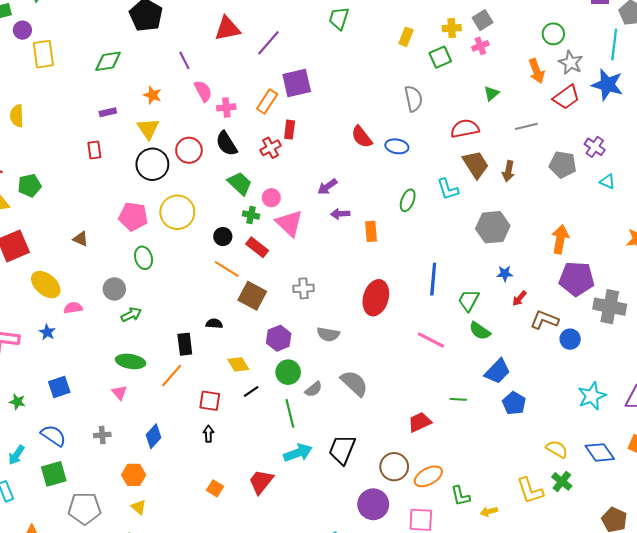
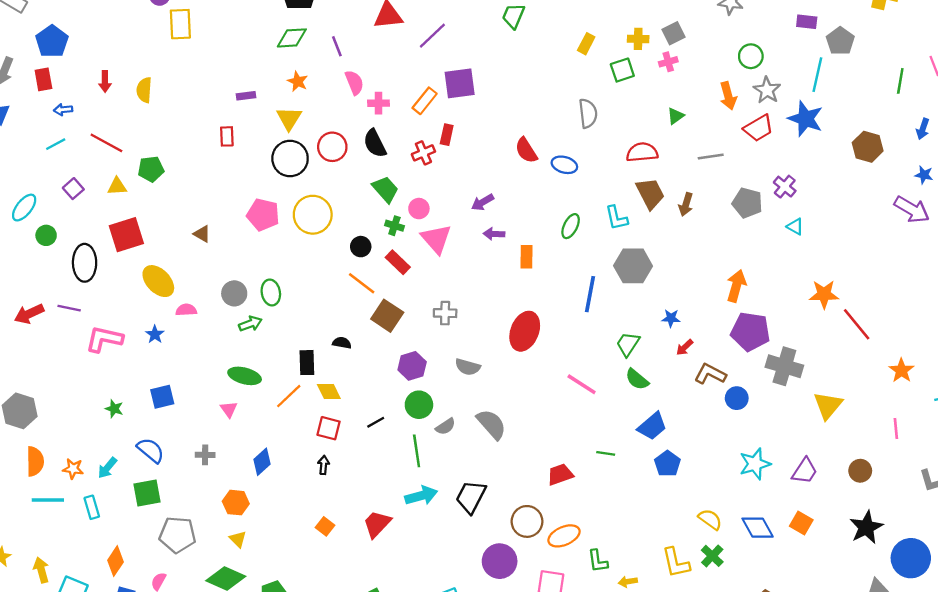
green diamond: (108, 61) -> (292, 38), moved
gray hexagon: (493, 227) -> (633, 266), moved
green ellipse: (144, 258) -> (271, 293), moved
blue line: (433, 279) -> (590, 294), moved
yellow diamond: (238, 364) -> (329, 392), moved

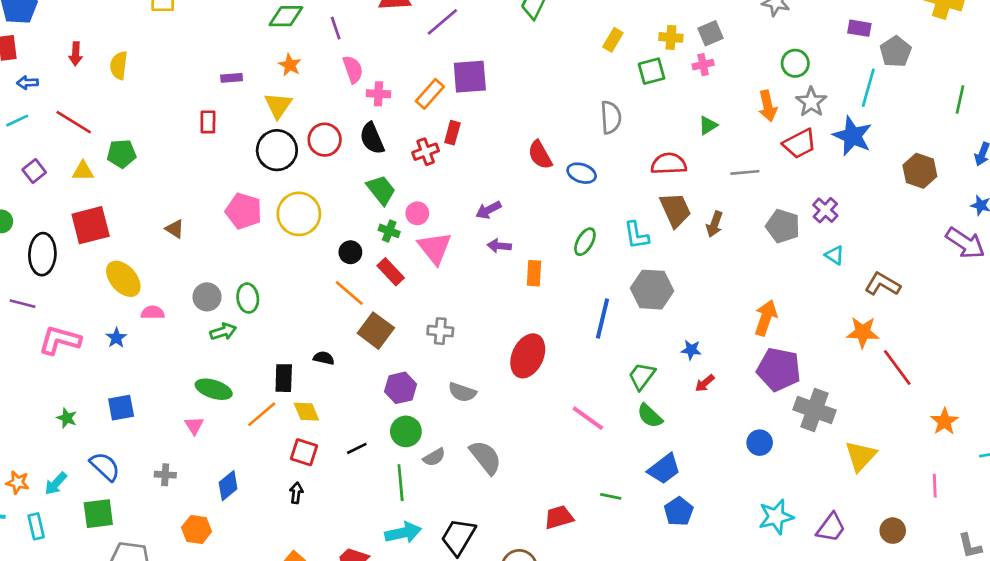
brown L-shape: (710, 374) -> (882, 284), moved

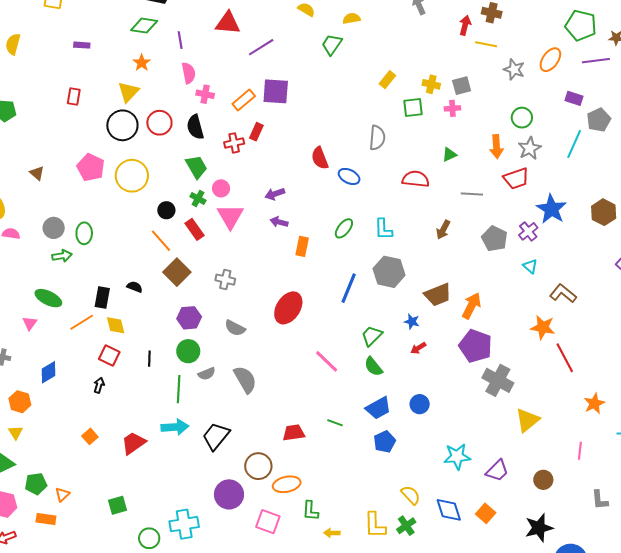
purple rectangle: (232, 78) -> (82, 45), moved
blue star: (852, 136) -> (551, 209), moved
brown trapezoid: (675, 210) -> (438, 295), moved, turned 84
blue circle: (760, 443) -> (420, 404), moved
black line: (357, 448) -> (149, 359), turned -70

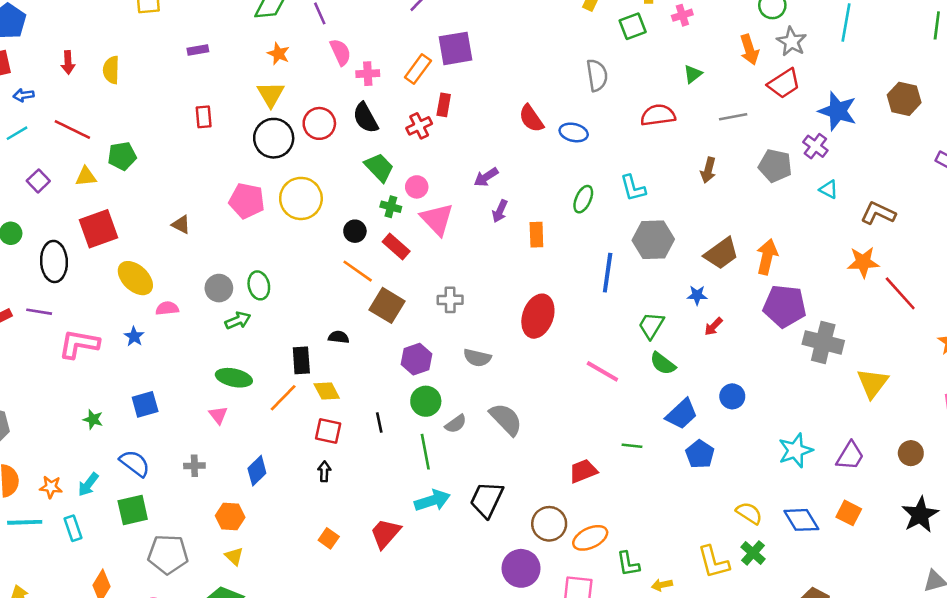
purple arrow: (279, 222) -> (500, 211), turned -66

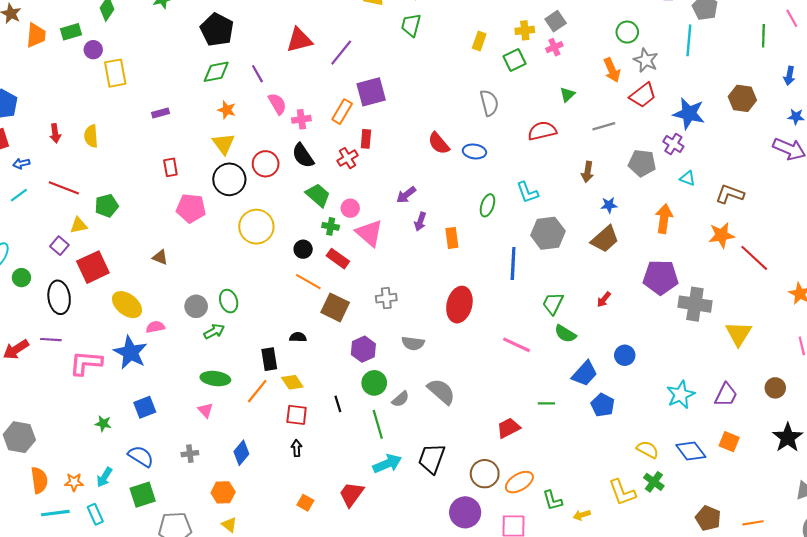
purple square: (38, 181) -> (59, 246), moved
pink pentagon: (247, 201) -> (191, 208), moved
orange arrow: (767, 257) -> (664, 219), moved
blue star: (697, 295) -> (609, 205), moved
blue star: (134, 336) -> (130, 352), size x2.0

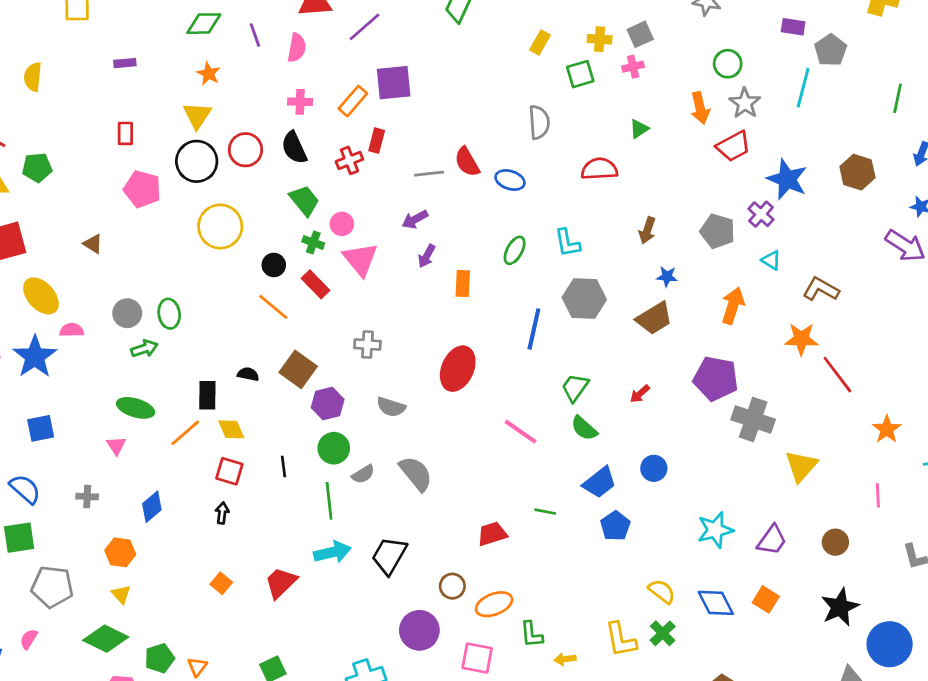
pink semicircle: (277, 104) -> (297, 48), moved, turned 30
gray line: (604, 126) -> (429, 174), moved
brown square: (335, 307) -> (298, 369), moved
brown circle: (485, 474) -> (452, 586), size x0.7

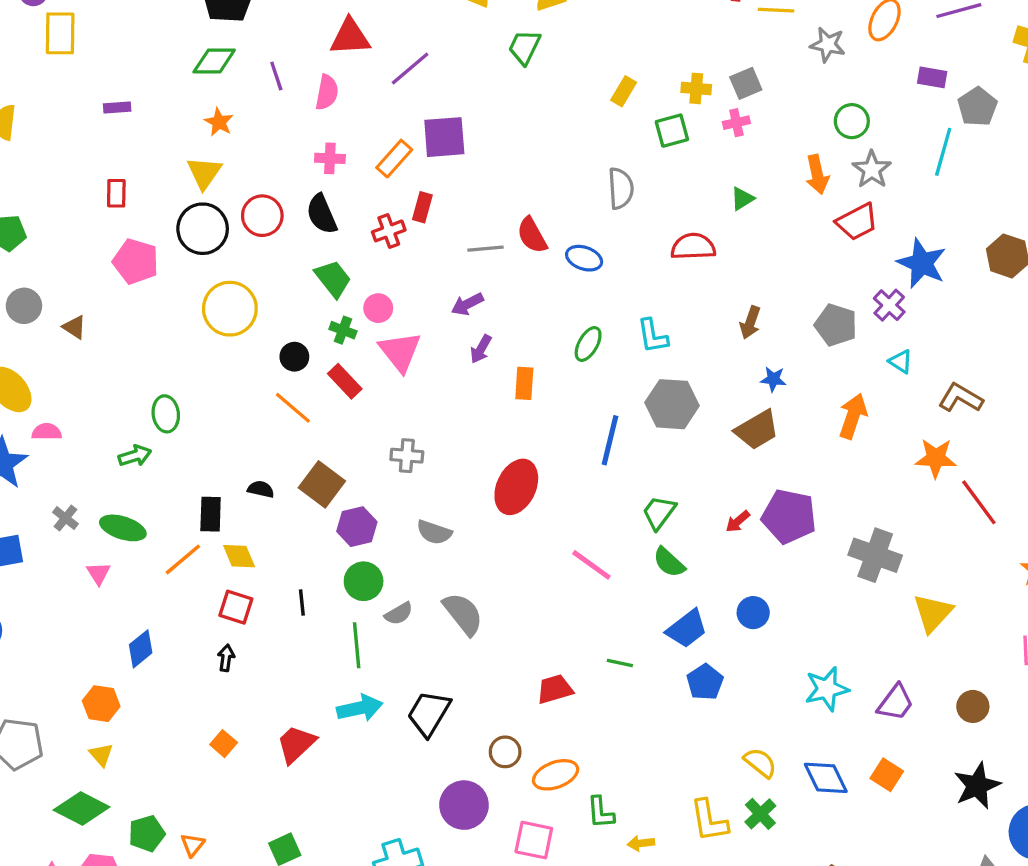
gray circle: (127, 313) -> (24, 306), moved
purple pentagon: (716, 379) -> (789, 516), moved
gray cross: (87, 497) -> (65, 518), moved, turned 35

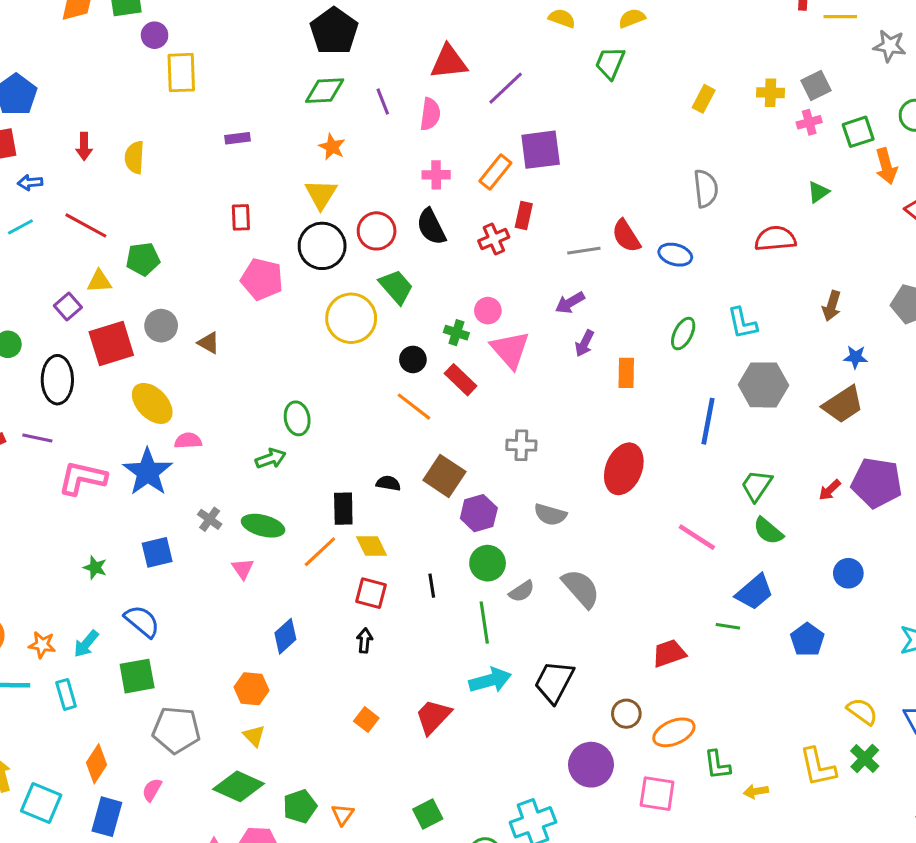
green square: (672, 131) -> (858, 132), moved
green trapezoid: (333, 279) -> (396, 287), moved
blue trapezoid: (687, 629) -> (754, 592), moved

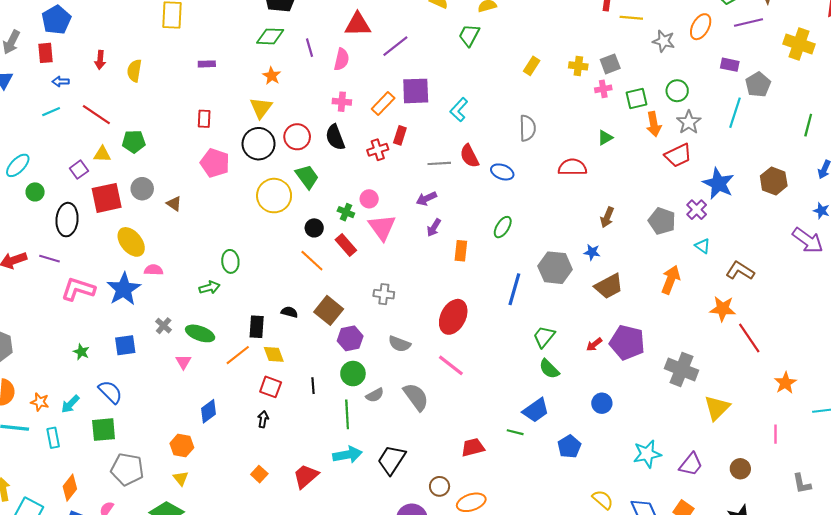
cyan L-shape: (742, 323) -> (459, 110), moved, turned 50
blue star: (856, 357) -> (592, 252), moved
pink line: (697, 537) -> (451, 365), moved

